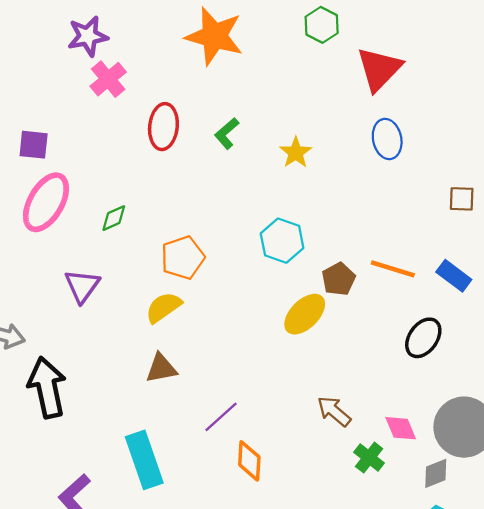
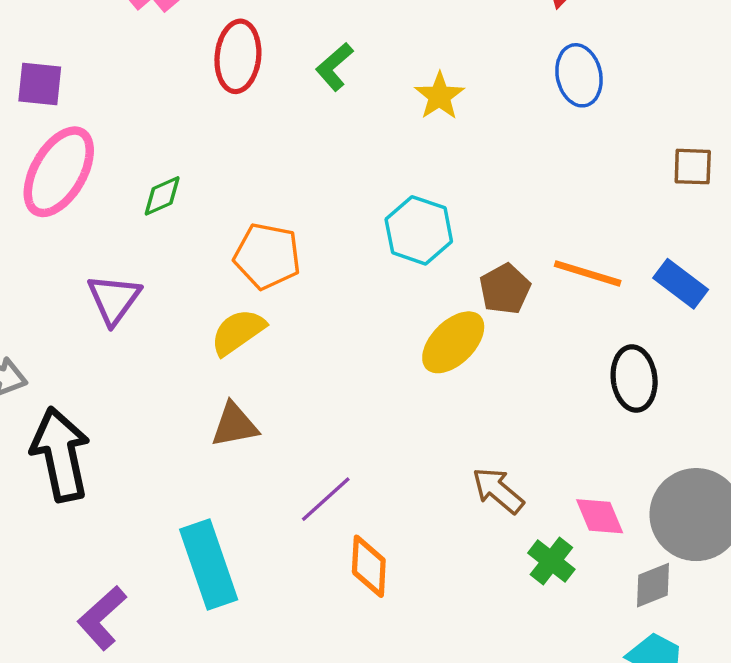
orange pentagon: (183, 258) -> (267, 256), turned 30
black ellipse: (423, 338) -> (634, 378), turned -42

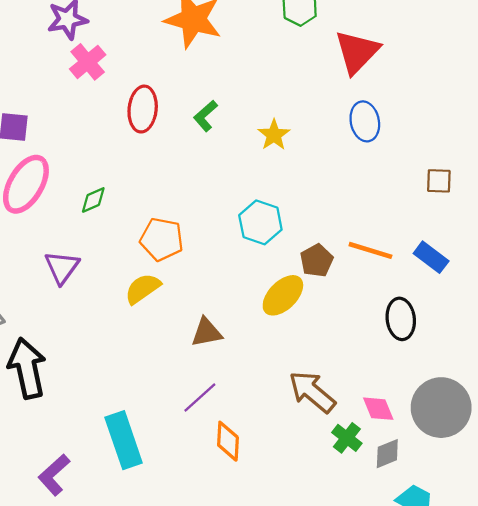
brown triangle: (234, 425) -> (207, 332), moved
brown arrow: (498, 490) -> (312, 392), size x1.4
gray diamond: (653, 585) -> (387, 454), moved

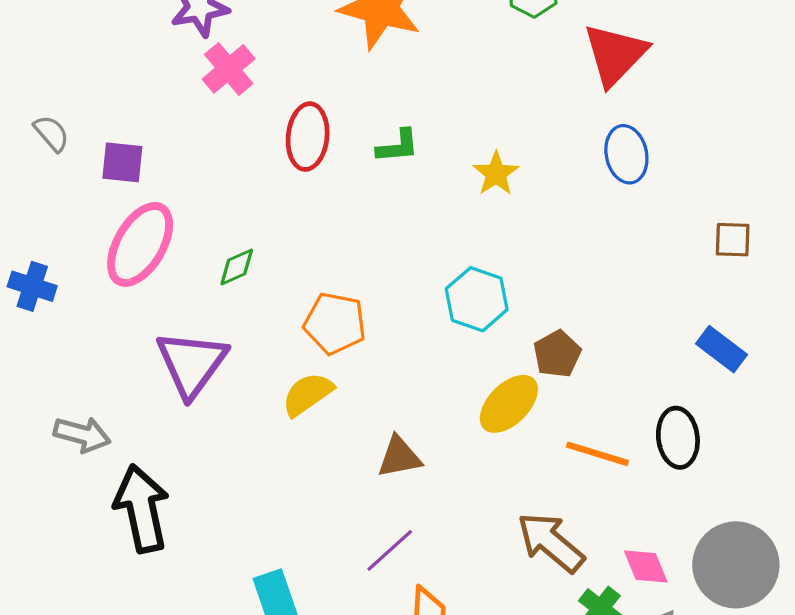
green L-shape: (205, 116) -> (398, 146), turned -144
orange line: (370, 250) -> (597, 454), moved
purple triangle: (62, 267) -> (192, 364), size x1.4

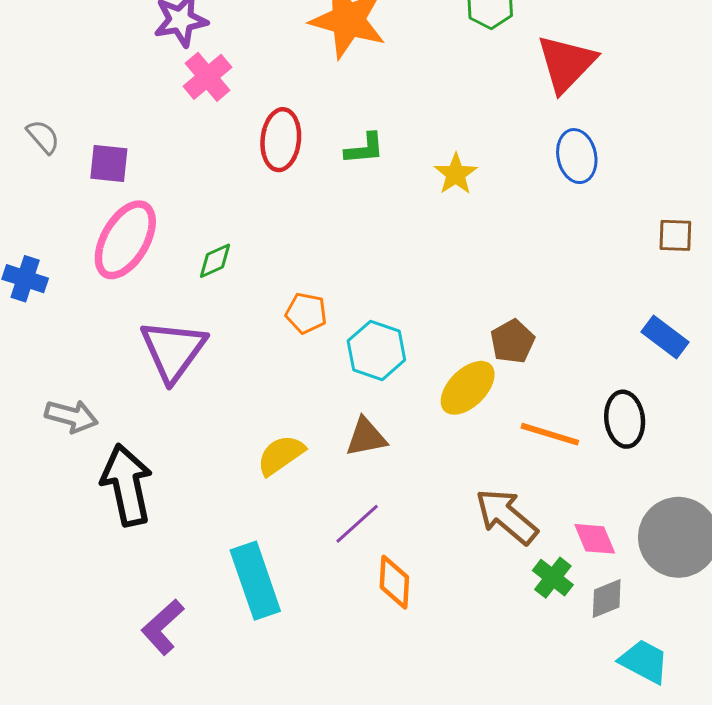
cyan hexagon: (477, 299) -> (376, 350), moved
orange pentagon: (335, 323) -> (306, 313), size x0.7
yellow semicircle: (308, 394) -> (281, 455), moved

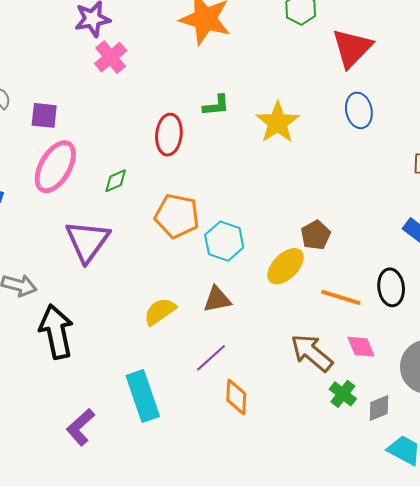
red ellipse: (281, 140) -> (169, 135), moved
yellow star: (456, 174) -> (277, 122), size x1.5
orange pentagon: (306, 313) -> (177, 216), size x1.6
pink diamond: (595, 539) -> (361, 347), moved

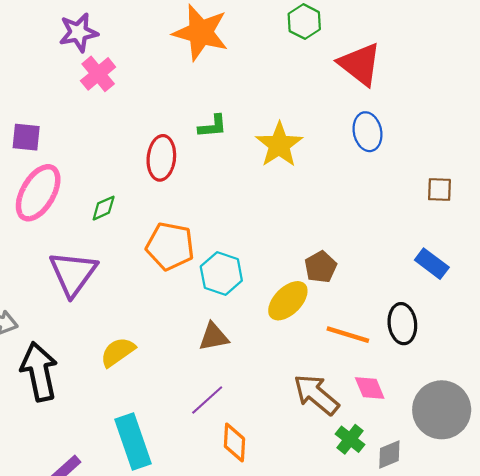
red triangle: (352, 48) -> (360, 64), turned -36
yellow semicircle: (160, 311) -> (118, 352), moved

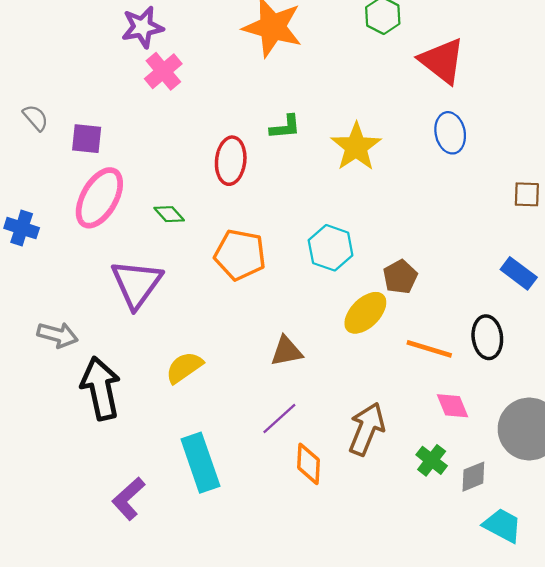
green diamond: (104, 208) -> (169, 214), turned 72
cyan hexagon: (221, 273) -> (331, 248), moved
brown arrow: (316, 395) -> (367, 429), moved, turned 72

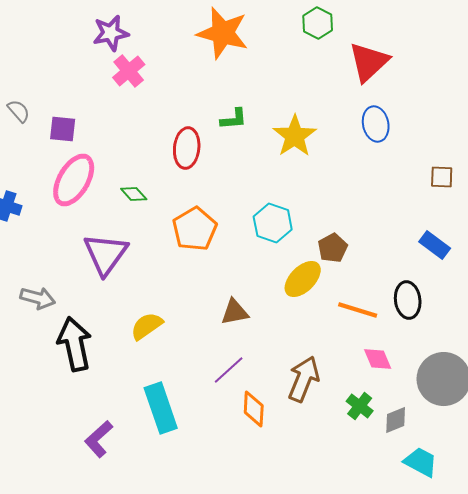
red triangle: (442, 61) -> (369, 62), turned 39
orange pentagon: (240, 255) -> (195, 229), turned 30

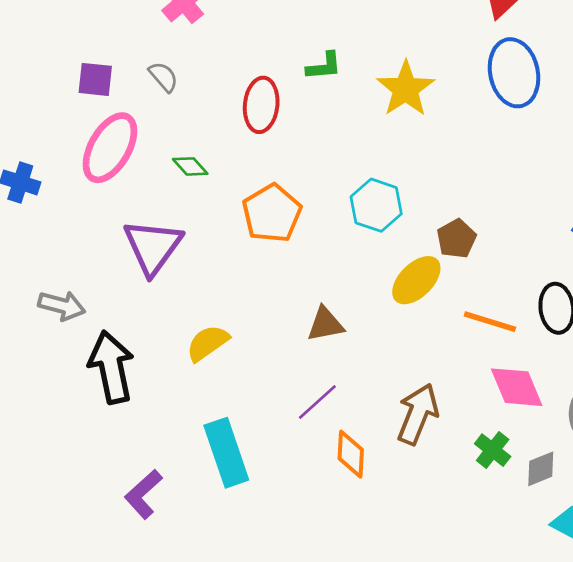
gray semicircle: (19, 111) -> (163, 77), moved
blue ellipse: (376, 124) -> (514, 73), size x1.4
pink diamond: (378, 359) -> (517, 387), size x1.4

